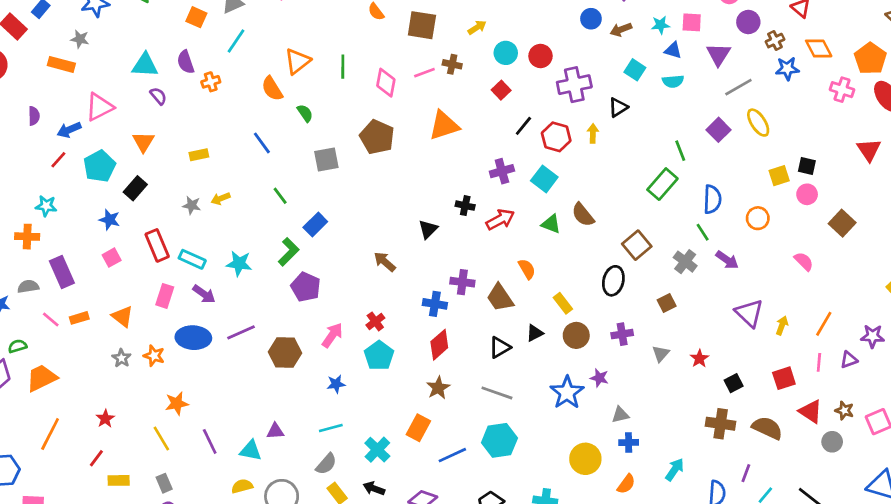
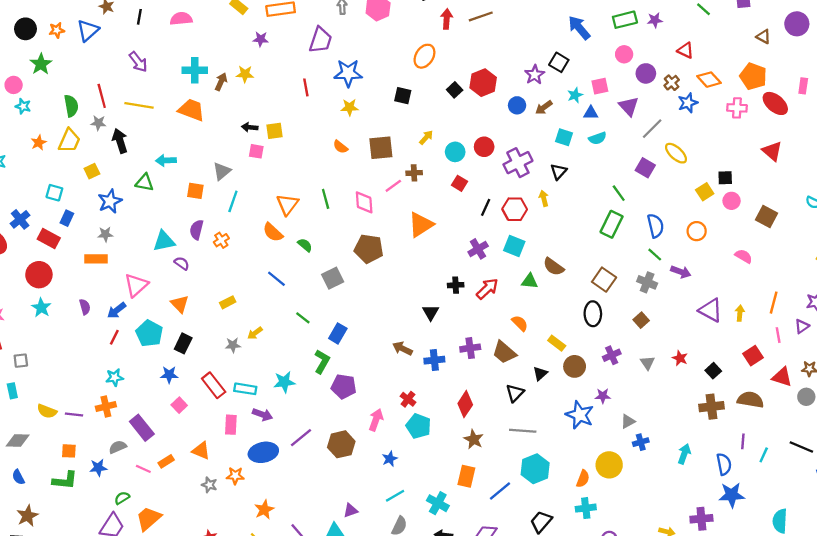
purple semicircle: (186, 62) -> (197, 230), turned 48
blue cross: (435, 304) -> (434, 360), moved
orange semicircle: (626, 484) -> (583, 479), moved

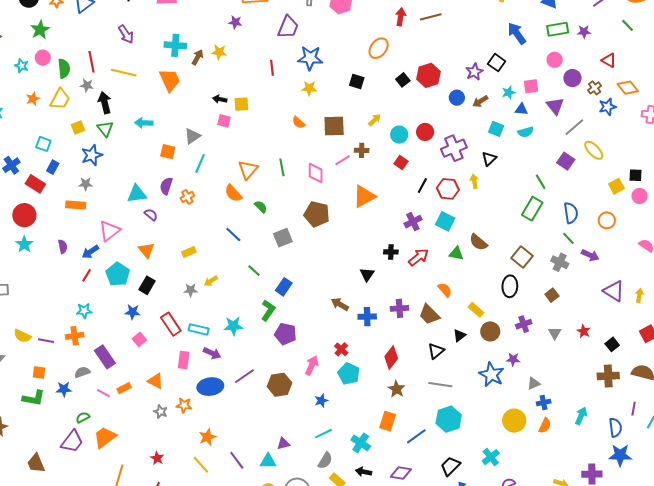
pink circle: (14, 85) -> (43, 58), moved
orange trapezoid: (191, 110) -> (170, 80), turned 40
green triangle: (145, 183) -> (105, 129), moved, turned 36
orange semicircle: (583, 479) -> (545, 426), moved
cyan cross: (586, 508) -> (491, 457), turned -36

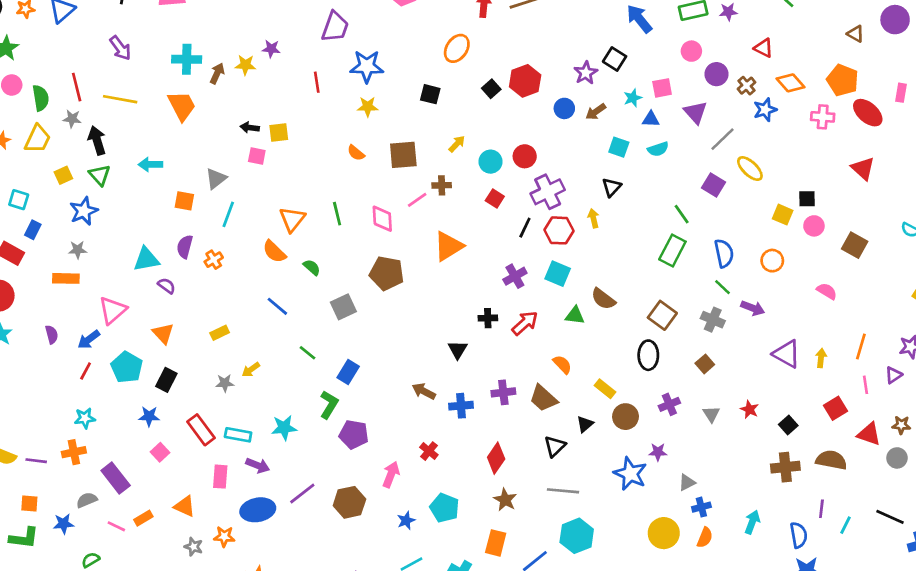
purple star: (235, 22) -> (271, 49), moved
purple cross: (454, 148) -> (548, 192), moved
yellow square: (616, 186) -> (783, 215), turned -35
cyan pentagon: (349, 374) -> (445, 508), moved

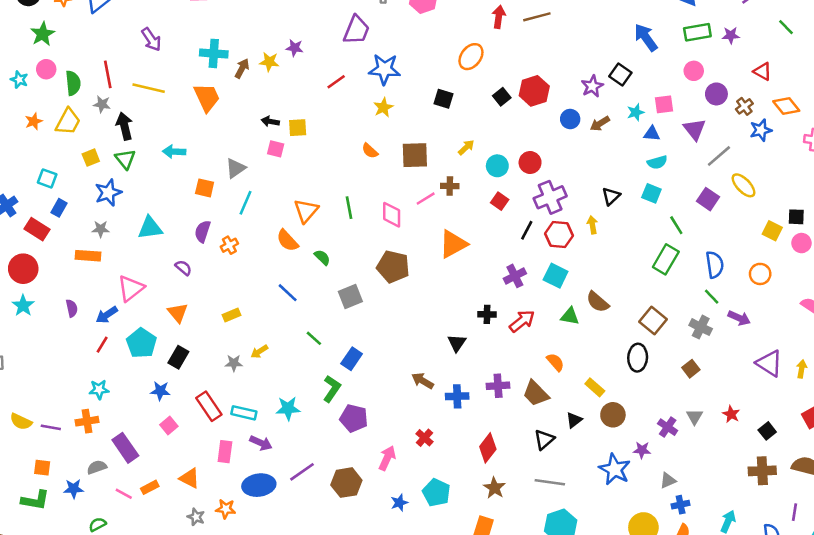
red line: (317, 82) -> (336, 82), turned 60
yellow star: (368, 107) -> (383, 107), turned -30
cyan square: (619, 147) -> (651, 193), moved
cyan triangle: (146, 259) -> (150, 228), moved
purple cross: (669, 404) -> (668, 427), moved, turned -36

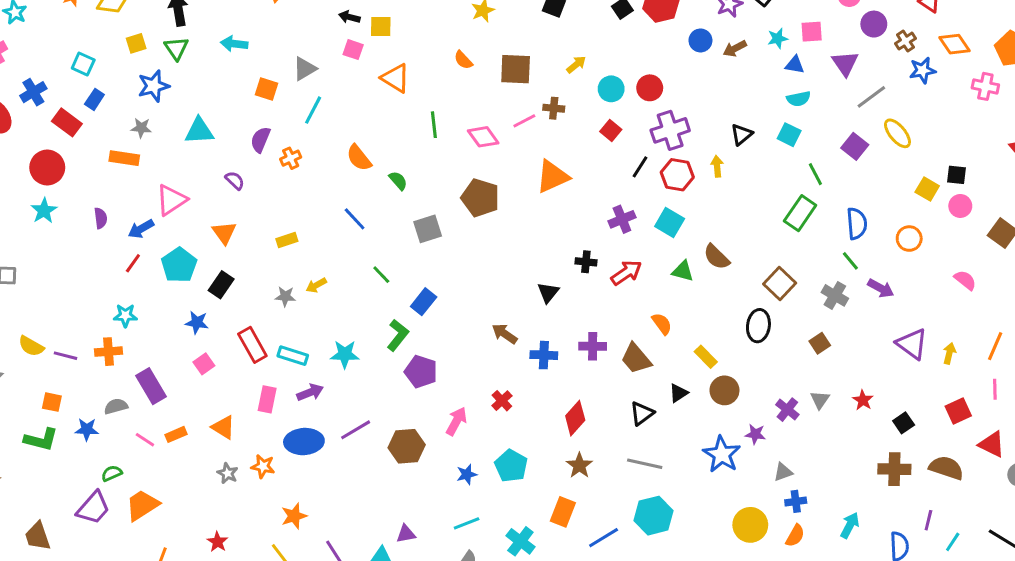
orange triangle: (306, 211) -> (395, 78), moved, turned -44
pink diamond: (392, 215) -> (483, 137), turned -40
purple arrow: (261, 443) -> (310, 392), turned -50

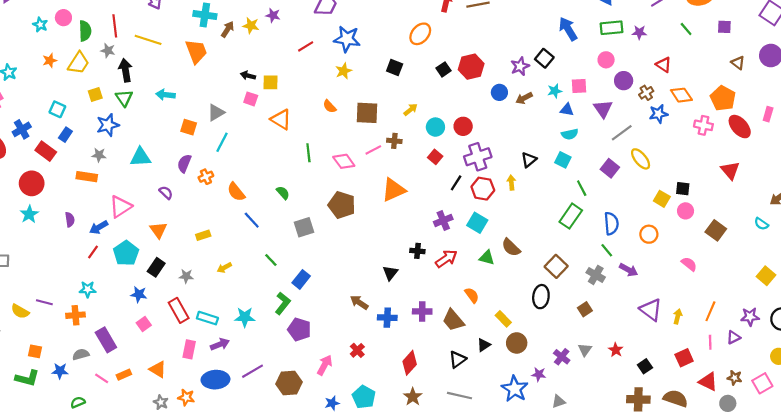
orange semicircle: (359, 158) -> (236, 192), moved
gray star: (285, 296) -> (186, 276), moved
purple line: (66, 356) -> (44, 302), moved

